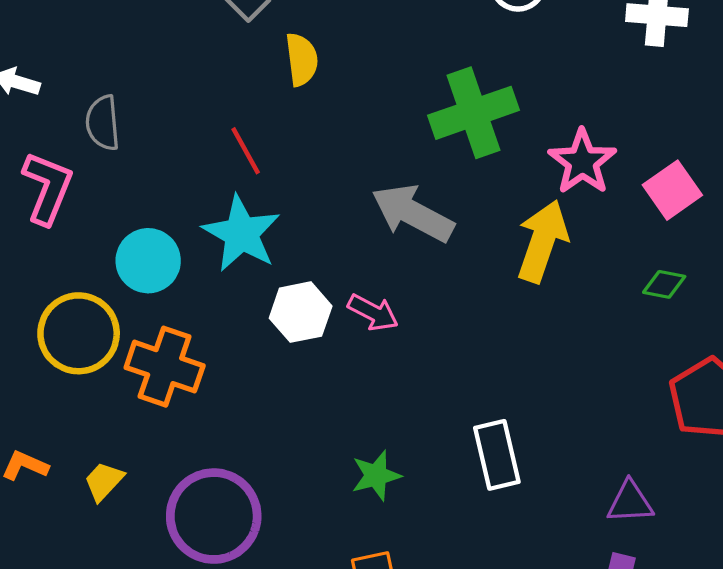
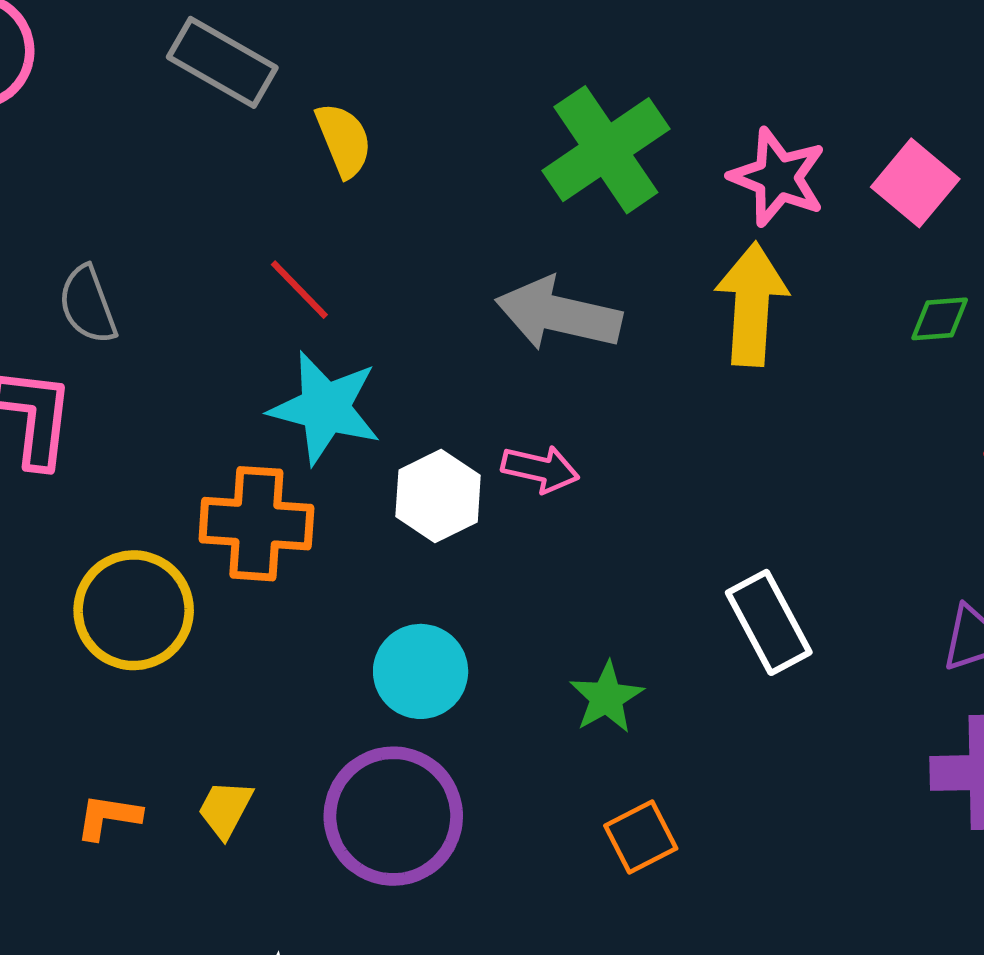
cyan circle: (148, 261) -> (421, 671), moved
orange cross: (165, 367) -> (256, 524), moved

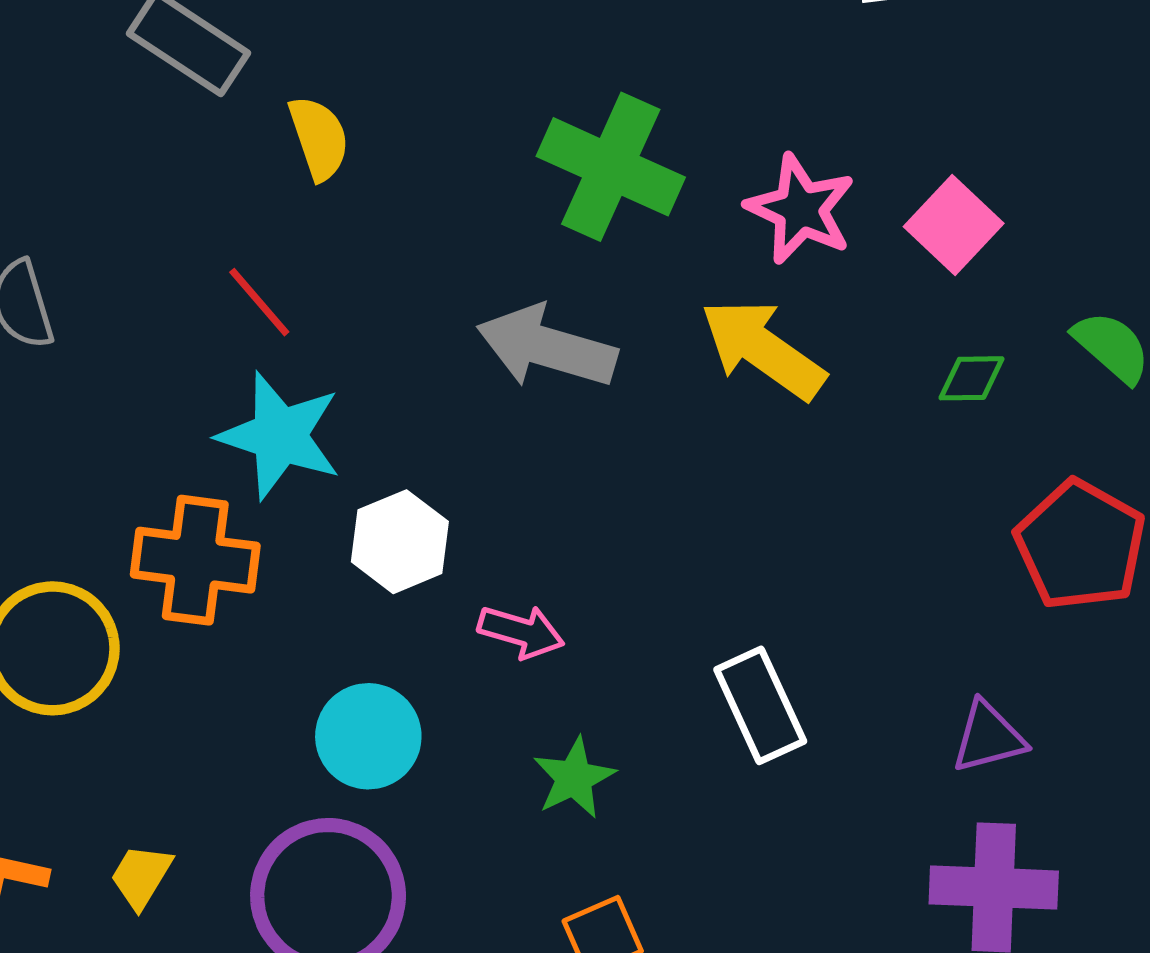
green cross: (606, 150) -> (611, 167), turned -35
yellow arrow: (752, 304) -> (763, 349), turned -62
pink arrow: (540, 469) -> (521, 632), moved

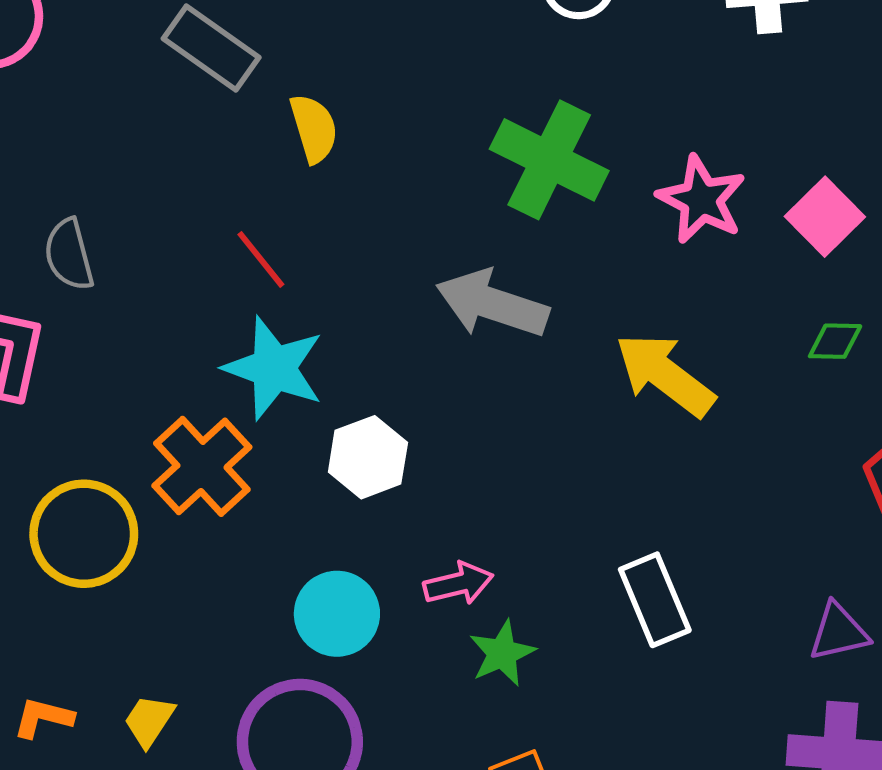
yellow arrow: (763, 349) -> (665, 375), moved
orange cross: (195, 560) -> (202, 466), turned 38
pink arrow: (521, 632) -> (458, 584), moved, turned -32

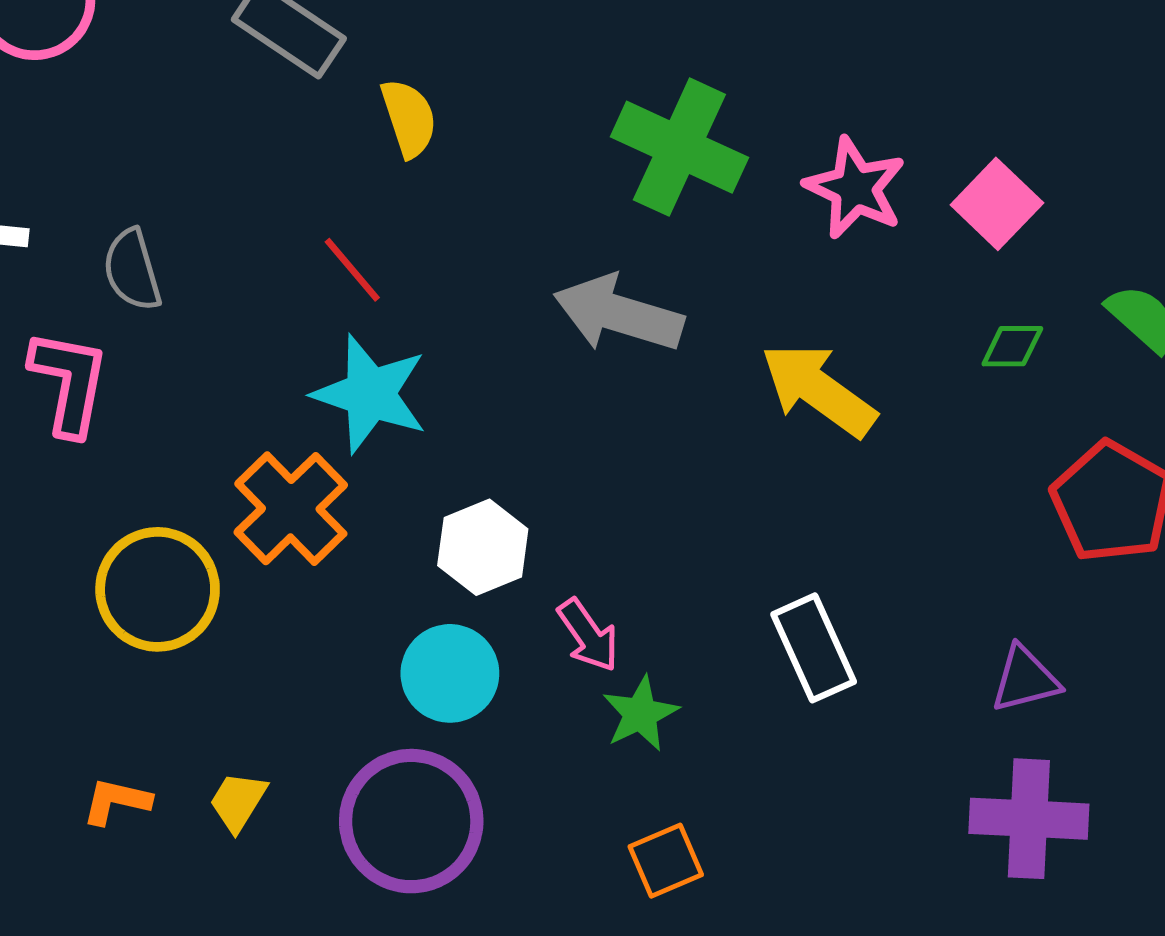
white hexagon: (368, 457) -> (483, 547), moved
pink arrow: (458, 584) -> (588, 635), turned 70

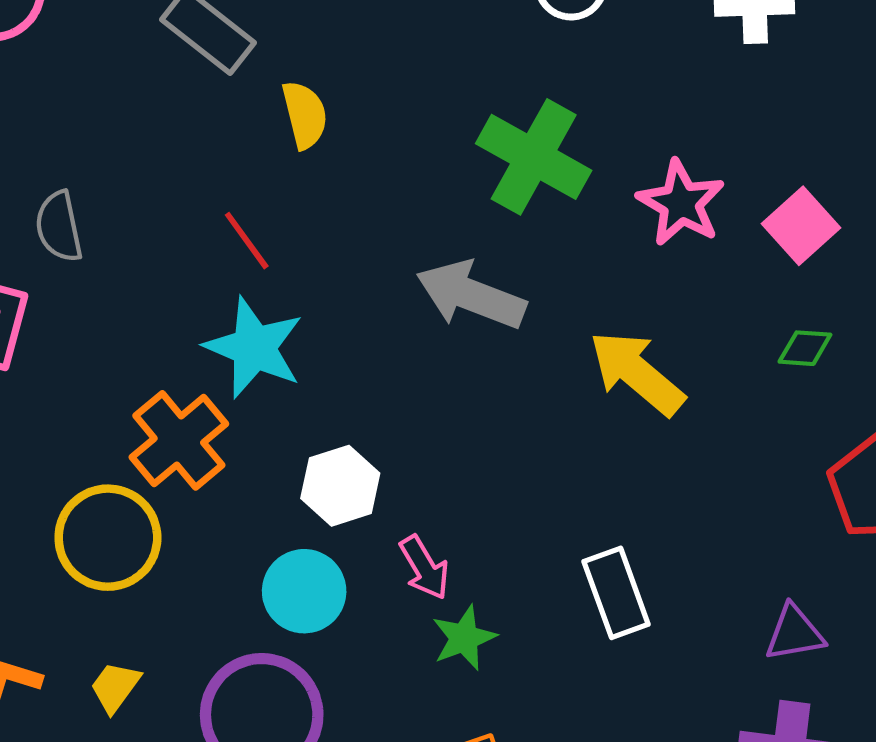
yellow circle: (158, 589) -> (108, 538), moved

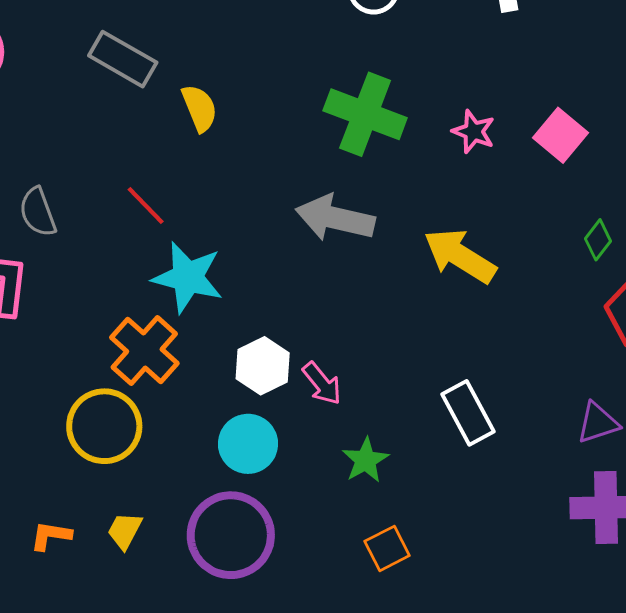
pink star: (681, 203) -> (474, 132), size x0.7
red line: (247, 241) -> (146, 205), moved
green diamond: (805, 348) -> (598, 240), moved, turned -48
pink arrow: (424, 568) -> (322, 383), moved

